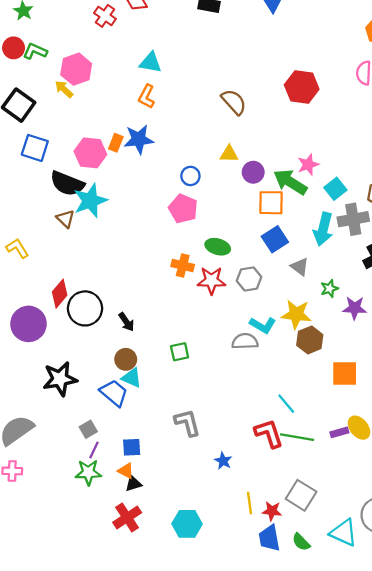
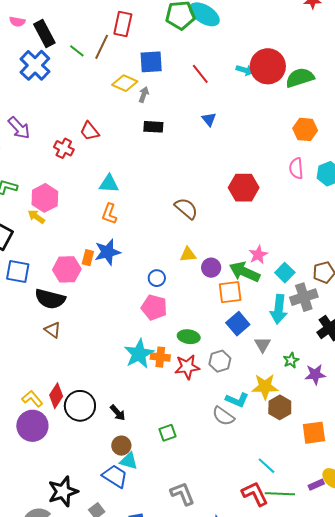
cyan star: (90, 201) -> (139, 354), moved
yellow L-shape: (17, 248) -> (32, 399), moved
gray triangle: (300, 267) -> (263, 345), turned 30
gray semicircle: (245, 341) -> (223, 416), turned -135
black star: (60, 379) -> (63, 491), moved

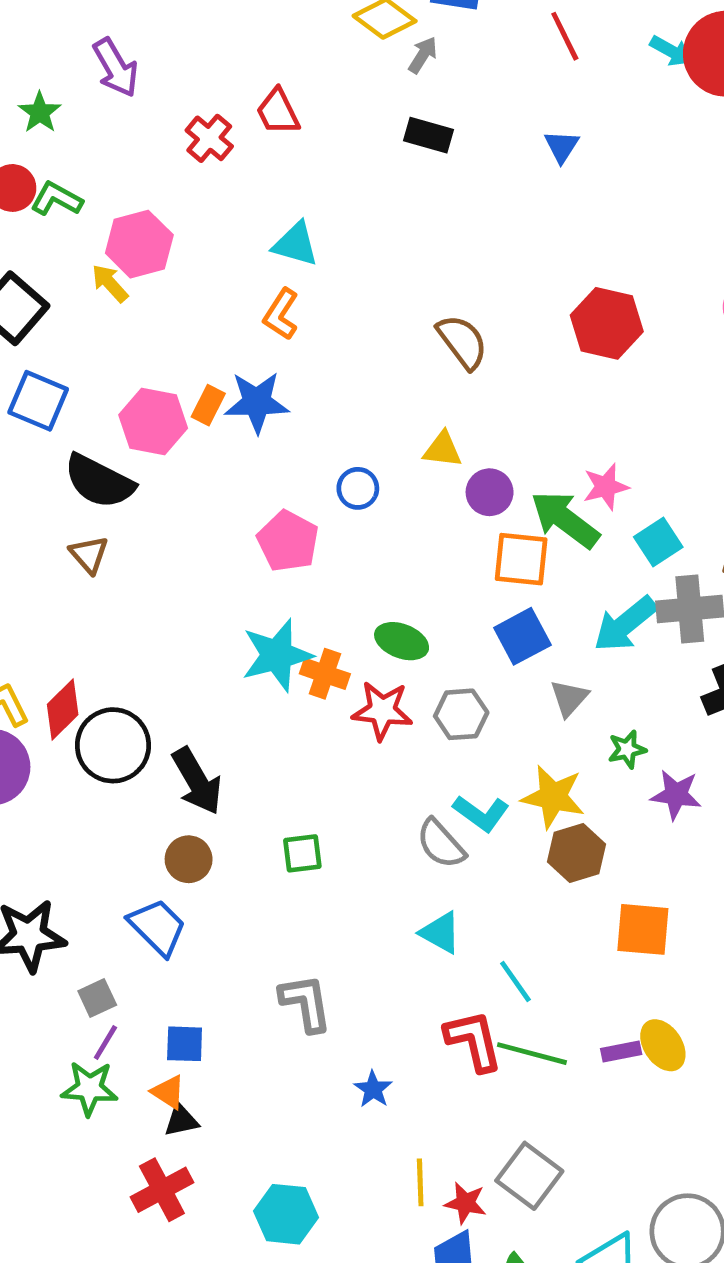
pink pentagon: (154, 307) -> (288, 541), moved
cyan arrow: (279, 309) -> (625, 624), turned 32
black arrow: (118, 413) -> (197, 781), size x1.6
cyan triangle: (129, 461) -> (440, 933), moved

